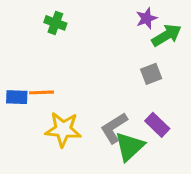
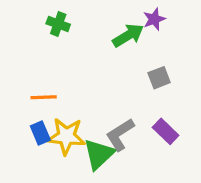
green arrow: (167, 35) -> (128, 35), moved
blue rectangle: (17, 97) -> (40, 133), moved, turned 65
green triangle: (129, 146) -> (99, 154), moved

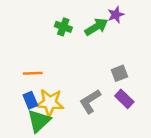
green cross: (58, 24) -> (63, 27), moved
gray square: (159, 78) -> (119, 73), moved
green triangle: (99, 154) -> (39, 121), moved

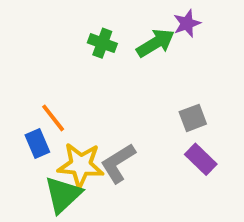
orange line: (33, 73) -> (53, 118), turned 54
blue rectangle: (30, 100) -> (37, 143), moved
gray L-shape: (90, 101) -> (118, 163), moved

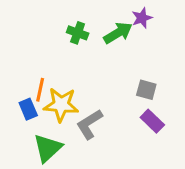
orange line: (53, 118) -> (40, 90), turned 50
gray square: (193, 118) -> (146, 90), turned 36
yellow star: (81, 165) -> (61, 105), moved

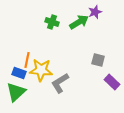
blue rectangle: (28, 109) -> (19, 73), turned -48
purple rectangle: (152, 121) -> (112, 82), moved
green triangle: (48, 148) -> (16, 92), moved

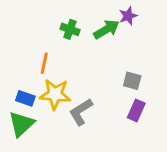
orange line: (27, 60) -> (44, 63), moved
purple rectangle: (112, 82) -> (136, 110), moved, turned 70

